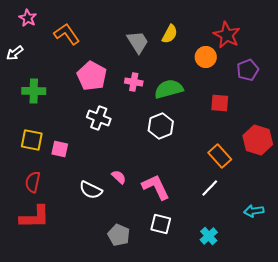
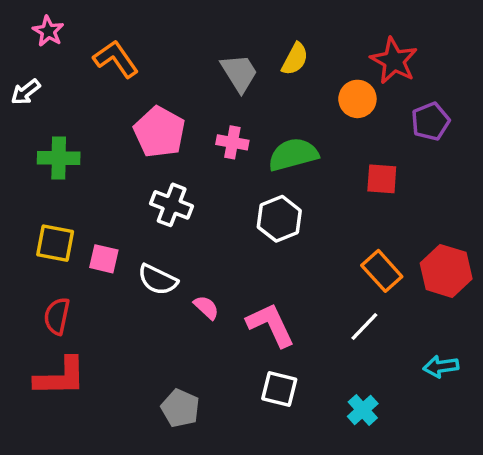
red hexagon: (258, 140) -> (446, 271), moved
white semicircle: (91, 190) -> (158, 280), moved
gray pentagon: (119, 235) -> (180, 408), moved

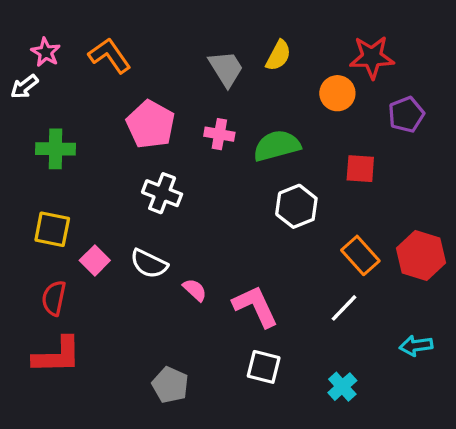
pink star: (48, 31) -> (46, 52), moved
red star: (394, 61) -> (372, 57), turned -30
white hexagon: (279, 219) -> (296, 206), moved
pink square: (104, 259) -> (95, 260), moved, turned 32

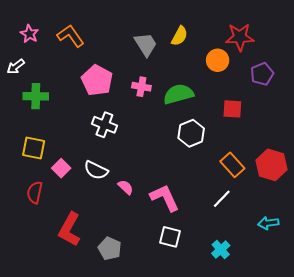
white arrow: (24, 87) -> (16, 67), moved
red L-shape: (57, 355) -> (70, 229), moved, turned 120

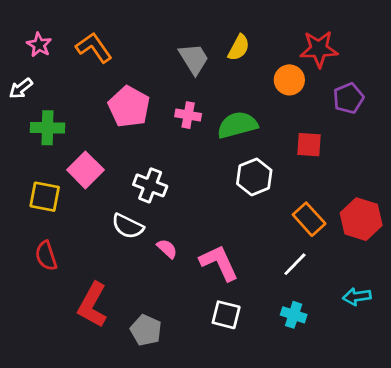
white cross: (104, 125) -> (150, 185), moved
pink square: (61, 168) -> (85, 170), moved, size x1.4
red semicircle: (35, 192) -> (46, 256), turned -30
cyan cross: (221, 250) -> (294, 315), moved, turned -30

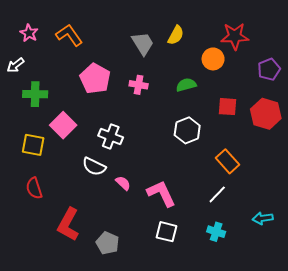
purple pentagon: (348, 98) -> (269, 69), moved
green semicircle: (237, 125) -> (186, 85), moved, size x0.7
red hexagon: (361, 219) -> (266, 114), moved

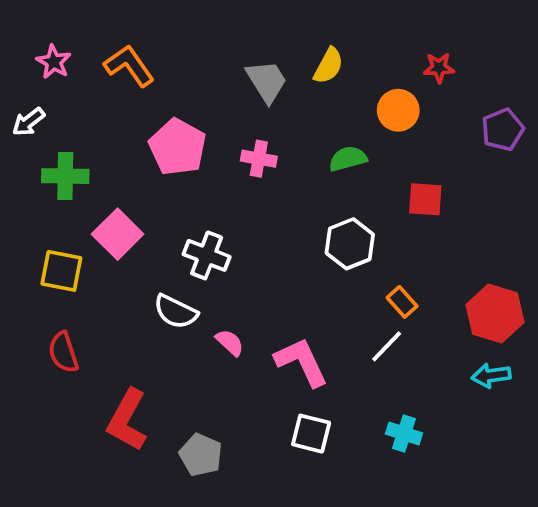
red star: (235, 36) -> (439, 68), size x0.6
red hexagon: (266, 114) -> (495, 314), moved
orange rectangle: (228, 161) -> (402, 302), moved, size x0.7
white line: (217, 194) -> (387, 346), moved
cyan arrow: (263, 218) -> (491, 375), moved

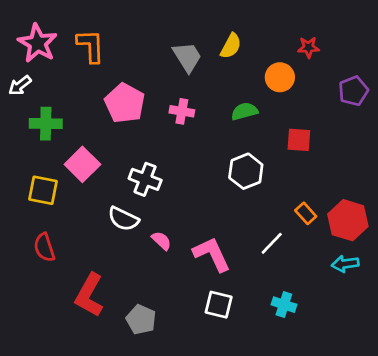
pink star: (54, 62) -> (38, 43), size x1.6
orange L-shape: (129, 66) -> (91, 46), turned 33
orange rectangle: (402, 302) -> (306, 213), moved

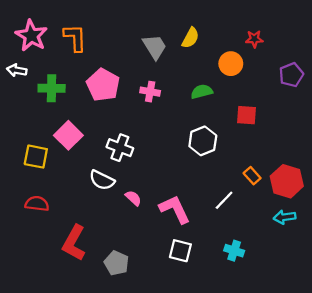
white arrow: (20, 85) -> (17, 70), turned 48
green cross: (46, 124) -> (52, 88), moved
red semicircle: (44, 247) -> (37, 204), turned 115

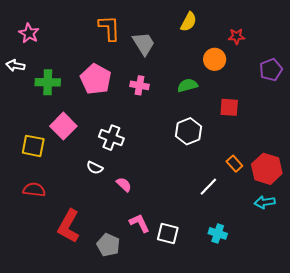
pink star: (31, 36) -> (29, 33), size x0.7
orange L-shape: (75, 38) -> (109, 28), moved
yellow semicircle: (190, 38) -> (189, 22), moved
white semicircle: (102, 180) -> (95, 168), size x0.7
pink L-shape: (175, 209) -> (140, 223), moved, size x0.7

